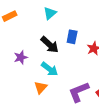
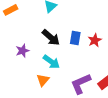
blue rectangle: (72, 37) -> (75, 38), moved

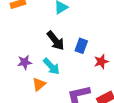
red star: (95, 40) -> (101, 62), moved
purple star: (22, 51) -> (25, 62), moved

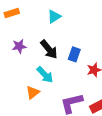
purple star: (25, 62) -> (19, 46), moved

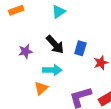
purple star: (19, 46) -> (25, 51), moved
cyan arrow: (45, 75) -> (52, 70), turned -42

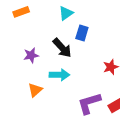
blue rectangle: (80, 48) -> (82, 33), moved
orange triangle: (41, 88) -> (35, 90), moved

